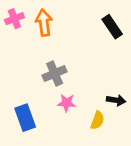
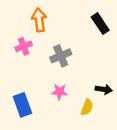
pink cross: (14, 19) -> (24, 46), moved
gray cross: (55, 73) -> (61, 56), moved

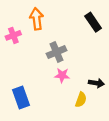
pink cross: (24, 46) -> (13, 35), moved
pink star: (59, 92) -> (62, 75), moved

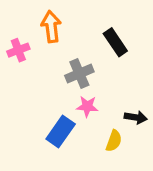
black rectangle: (93, 22) -> (115, 42), moved
blue rectangle: (21, 97) -> (61, 131), moved, turned 55

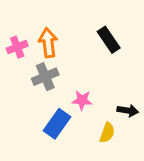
orange arrow: (51, 27) -> (48, 43), moved
gray cross: (79, 74) -> (45, 77), moved

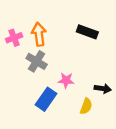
black rectangle: (109, 40) -> (87, 32), turned -36
gray cross: (45, 77) -> (37, 61), turned -36

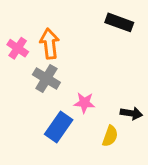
black rectangle: (87, 32) -> (119, 22), moved
pink cross: (14, 38) -> (18, 48), turned -35

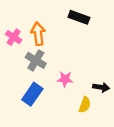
black rectangle: (119, 22) -> (79, 17), moved
blue rectangle: (59, 127) -> (32, 94), moved

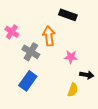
orange arrow: (38, 34) -> (49, 36), moved
pink star: (65, 79) -> (71, 57), moved

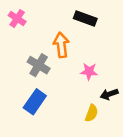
pink cross: (12, 32) -> (17, 19), moved
black arrow: (87, 75) -> (109, 94), turned 152

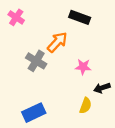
orange arrow: (61, 45) -> (57, 42), turned 50
blue rectangle: (35, 102) -> (34, 113), moved, turned 30

